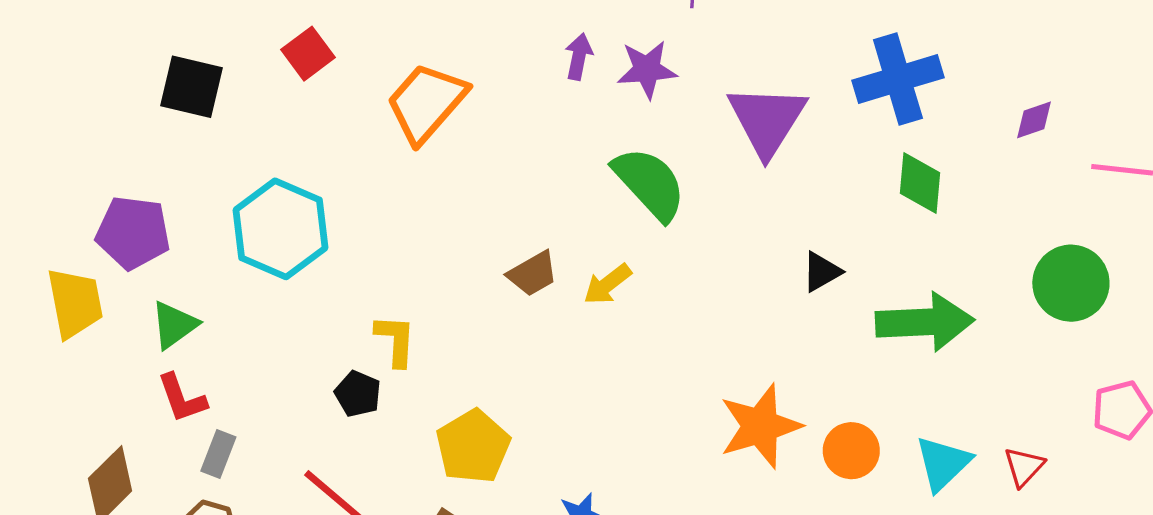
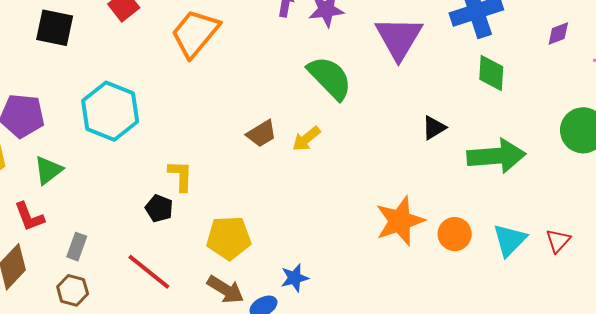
red L-shape: (182, 398) -> (29, 217), moved
yellow pentagon: (473, 446) -> (229, 238), turned 30

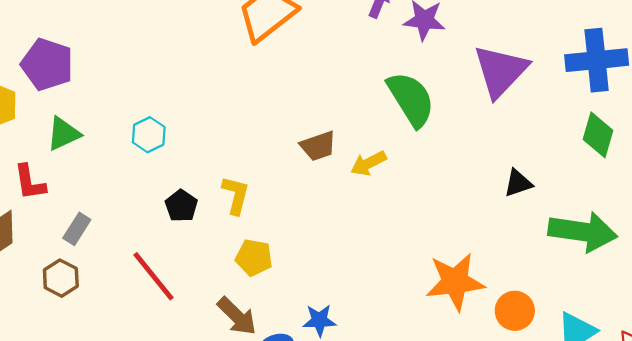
cyan hexagon: (110, 111) -> (149, 135), moved, size x0.5
yellow L-shape: (181, 176) -> (236, 195), moved
yellow pentagon: (229, 238) -> (254, 258), size x0.7

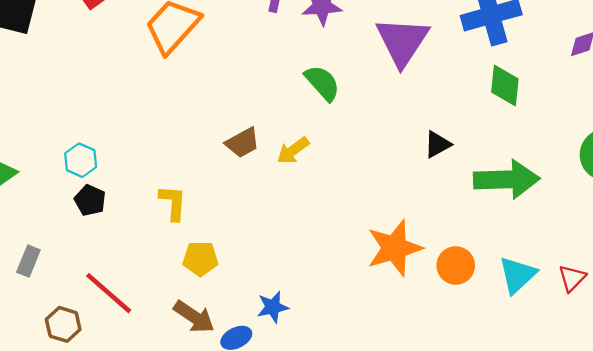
green semicircle: (411, 99) -> (322, 83), size x0.7
black pentagon: (181, 206) -> (90, 200), moved
brown hexagon: (61, 278) -> (63, 324), moved

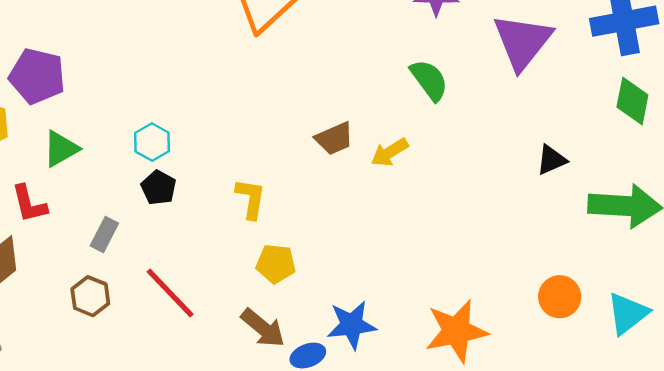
orange star: (395, 248) -> (456, 331), moved
gray rectangle: (28, 261) -> (104, 235), moved
blue star: (273, 307) -> (352, 325), size x1.4
brown hexagon: (63, 324) -> (90, 296), moved

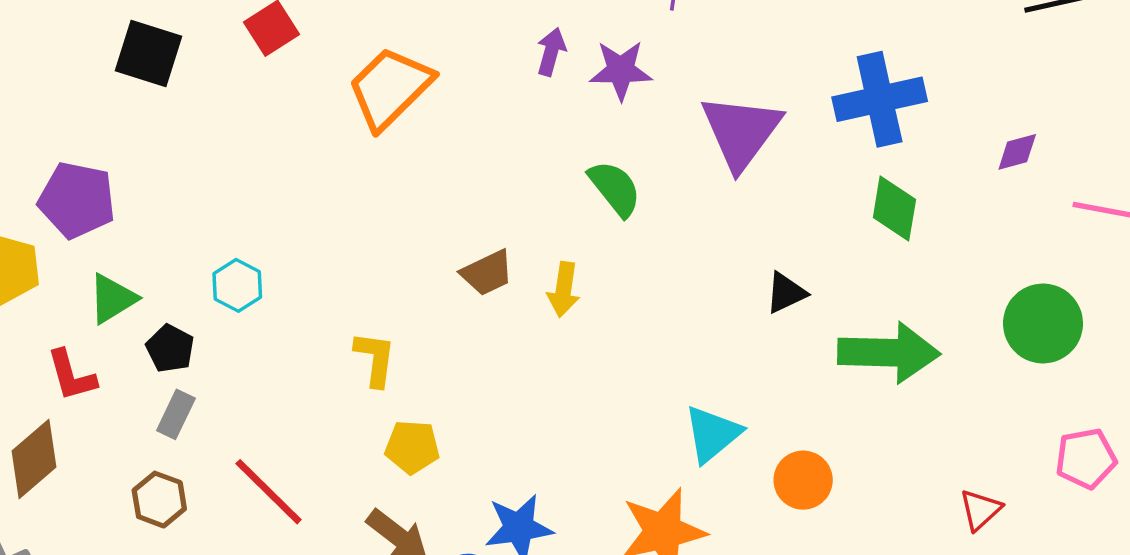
yellow arrow: (390, 152) -> (564, 289), turned -48
black pentagon: (159, 188) -> (170, 348), moved
cyan triangle: (628, 313) -> (712, 434), moved

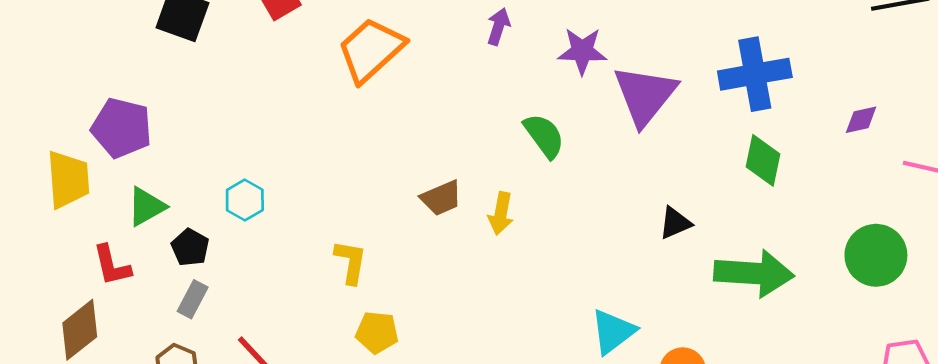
purple star: (621, 70) -> (582, 51), moved

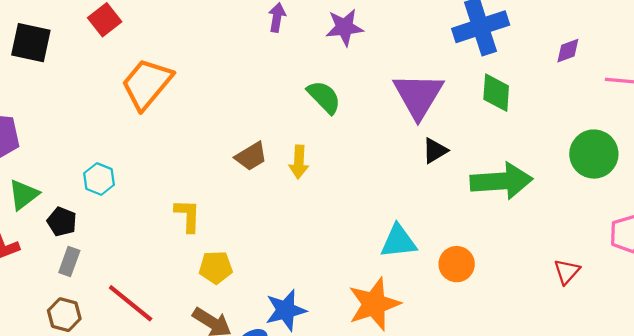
orange trapezoid: (371, 50) -> (147, 84), moved
purple triangle: (645, 95) -> (418, 96), moved
cyan triangle: (613, 332) -> (398, 241), turned 39

